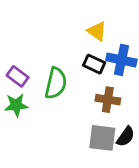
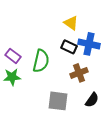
brown cross: (108, 100) -> (79, 73), turned -30
gray square: (102, 138) -> (58, 101), moved

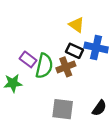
purple rectangle: (13, 56) -> (28, 59), moved
brown cross: (79, 73) -> (66, 67), moved

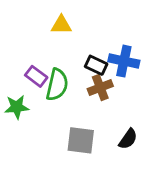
yellow triangle: (77, 25) -> (61, 25), moved, turned -35
brown cross: (66, 67) -> (100, 87), moved

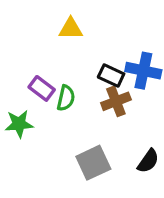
green semicircle: (57, 85) -> (66, 98), size x0.7
gray square: (81, 140) -> (93, 163), turned -32

